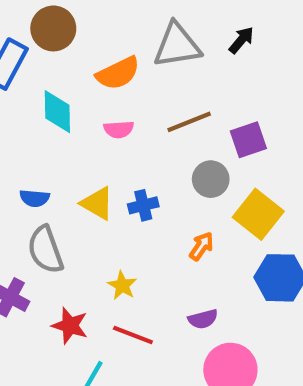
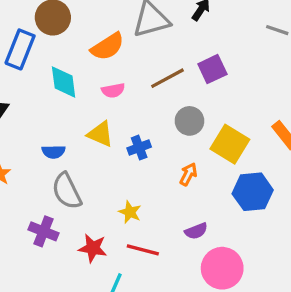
purple square: (248, 140) -> (212, 69), moved
yellow triangle: (97, 203) -> (100, 134), moved

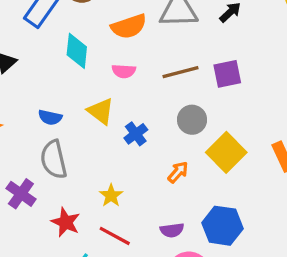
blue cross: (139, 148) -> (136, 134), turned -30
blue hexagon: (253, 192) -> (222, 226), moved

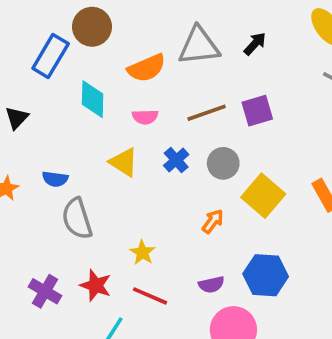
blue semicircle: (50, 117) -> (55, 179), moved
blue cross: (136, 134) -> (176, 160), moved
purple cross: (21, 194) -> (45, 291), moved

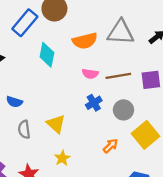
pink semicircle: (145, 117) -> (90, 74), moved
yellow triangle: (124, 162) -> (56, 124), moved
gray semicircle: (77, 219) -> (24, 129), size x0.7

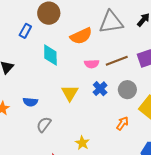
blue rectangle: (25, 23) -> (25, 31), size x0.6
yellow triangle: (56, 124) -> (70, 93), moved, turned 30
gray semicircle: (24, 129) -> (44, 124), turned 56

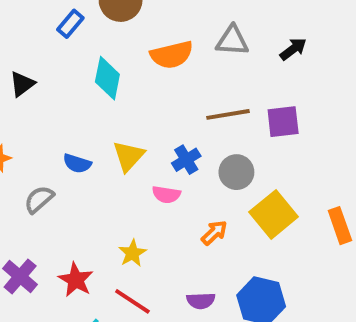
gray triangle: (111, 22) -> (232, 41), size x0.7
pink semicircle: (92, 64) -> (166, 195), moved
blue semicircle: (30, 102) -> (77, 164), moved
gray semicircle: (44, 124) -> (39, 199), moved

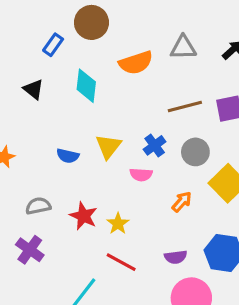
black triangle: (22, 84) -> (33, 89), moved, turned -40
gray semicircle: (39, 199) -> (38, 206), moved, turned 35
red star: (76, 280) -> (84, 216), moved

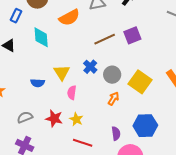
gray circle: (195, 152) -> (112, 75), moved
pink semicircle: (141, 175) -> (72, 93), moved, turned 104
purple semicircle: (176, 257) -> (116, 133), turned -80

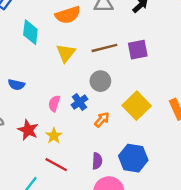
blue cross: (90, 67) -> (79, 102), moved
yellow triangle: (62, 72) -> (66, 53), moved
gray circle: (112, 75) -> (100, 81), moved

